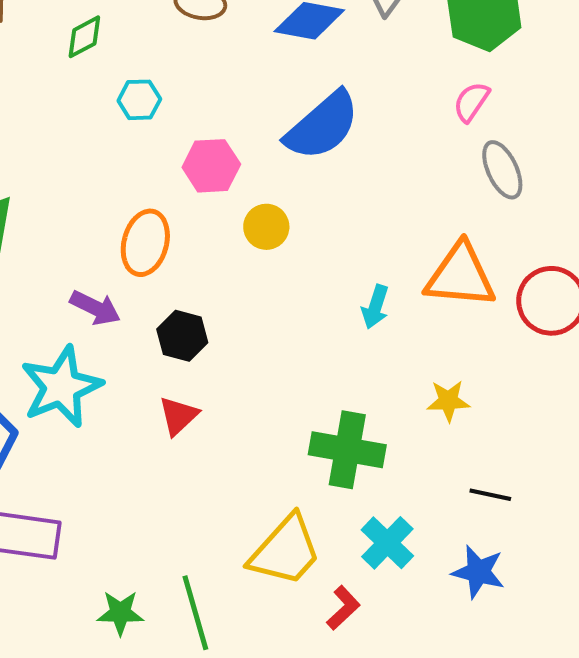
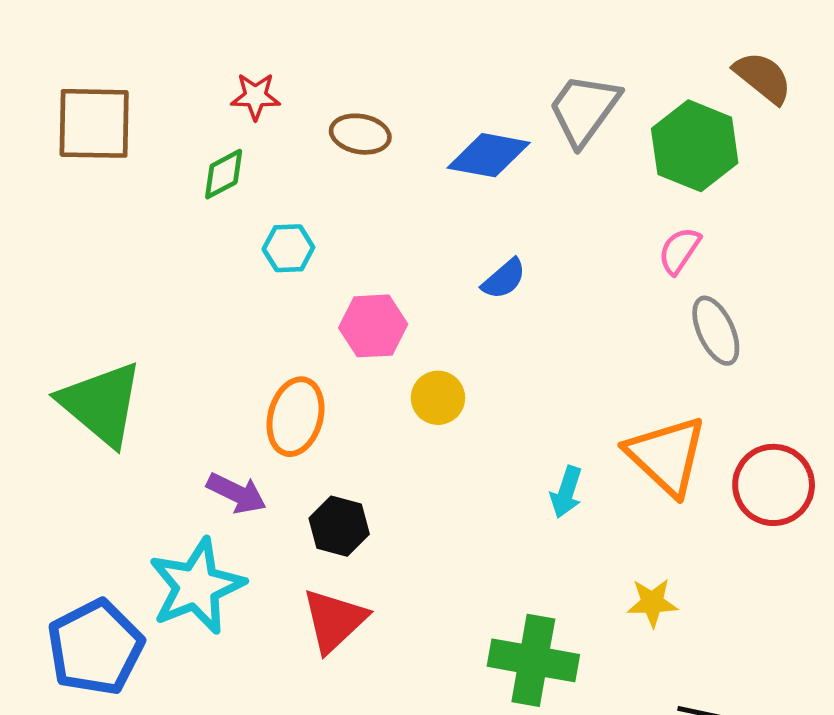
blue semicircle: (322, 126) -> (504, 279), size x0.5
orange triangle: (460, 276) -> (666, 455), turned 38
red triangle: (178, 416) -> (334, 620), size x1.4

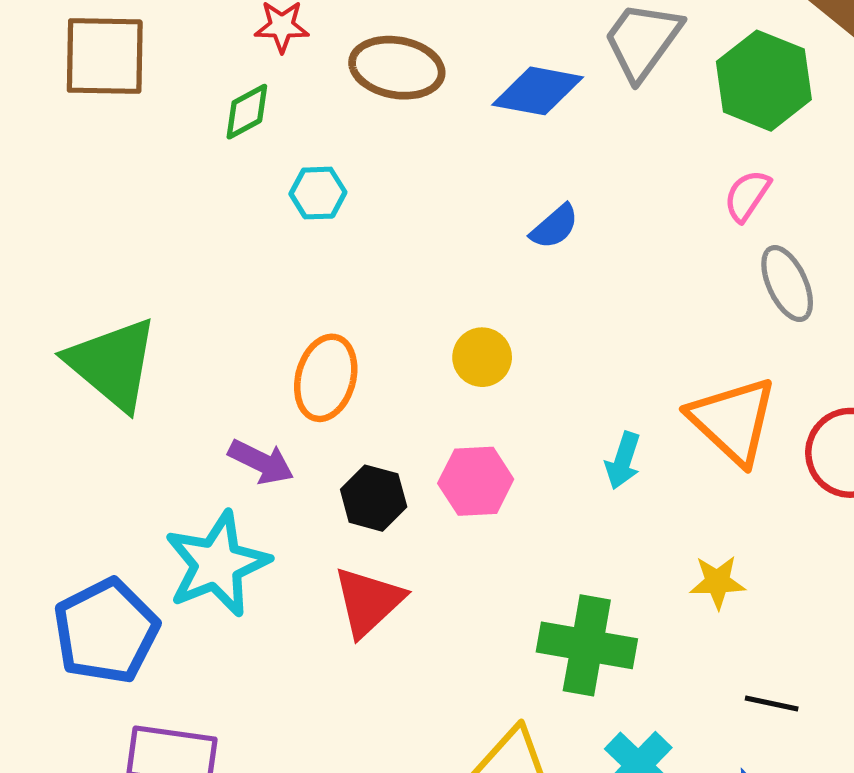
brown ellipse: (360, 134) -> (397, 68), size x1.4
pink hexagon: (373, 326) -> (476, 481), moved

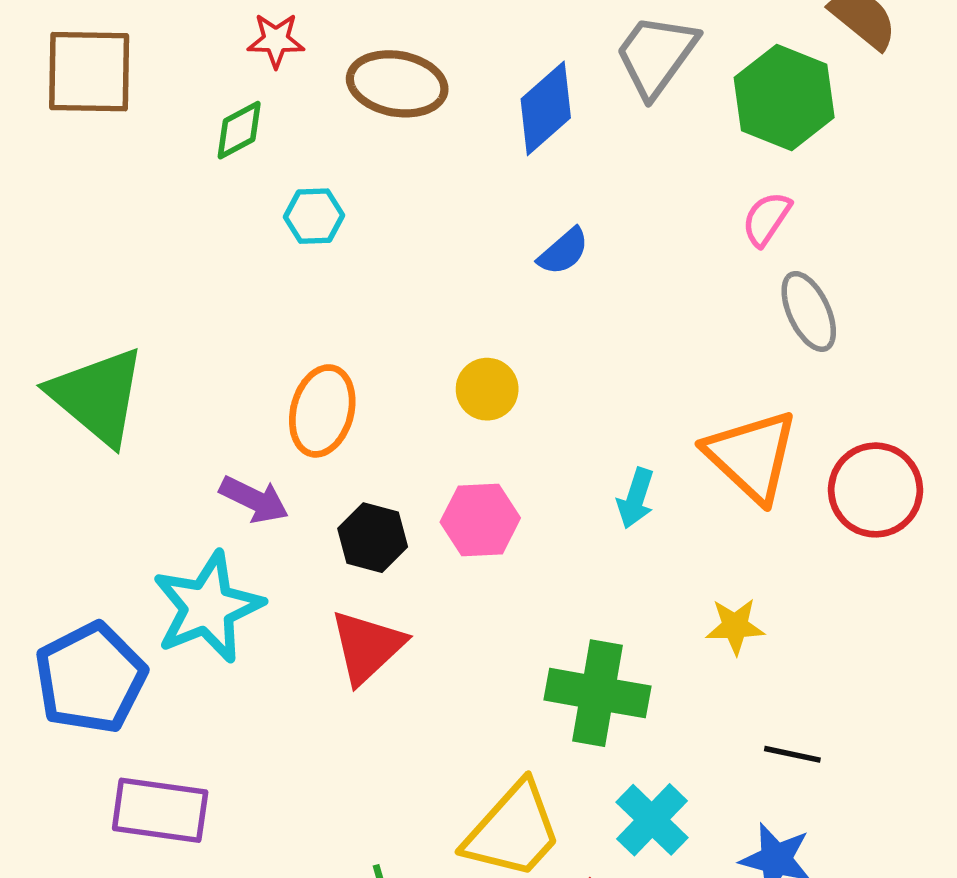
blue diamond: (538, 91) -> (546, 108), turned -52

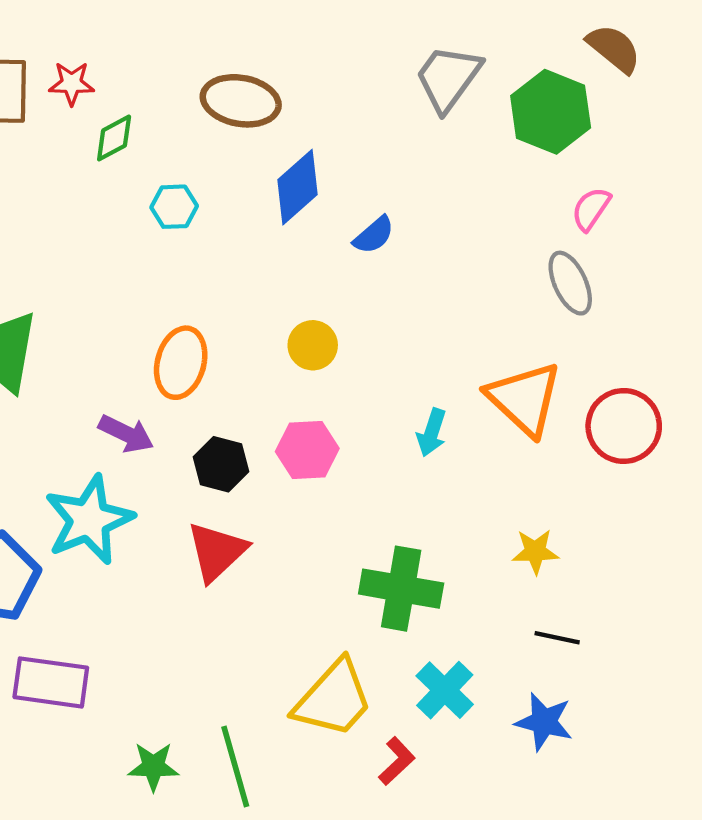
red star: (276, 40) -> (72, 83), moved
blue diamond: (546, 108) -> (297, 187), moved
pink semicircle: (766, 219) -> (591, 209), moved
yellow star: (735, 626) -> (535, 552), moved

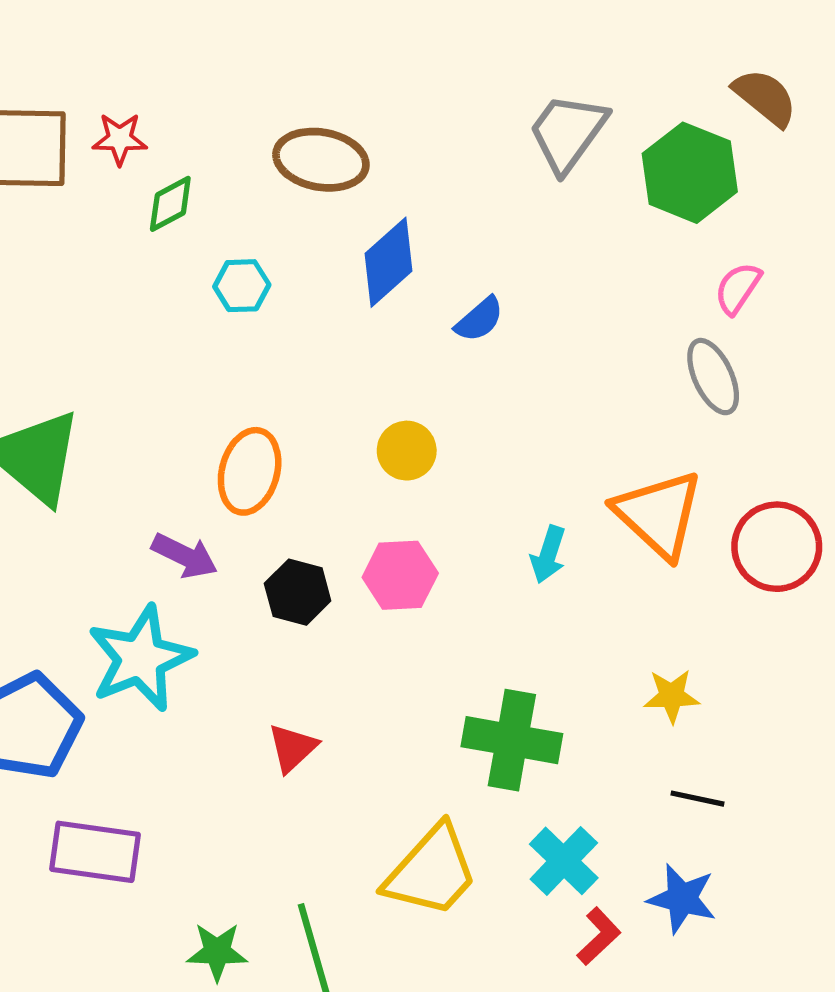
red triangle: (217, 552) -> (292, 748), moved, size x0.7
red L-shape: (397, 761) -> (599, 936), moved

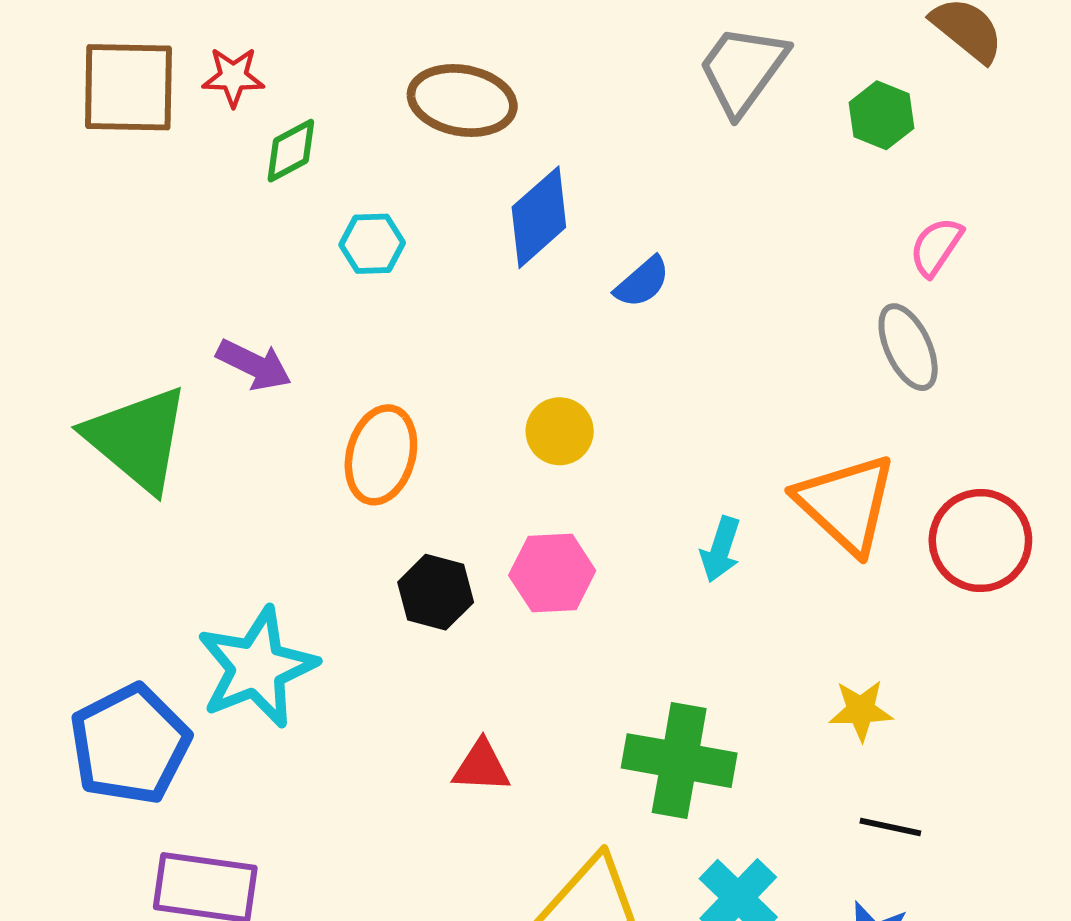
green hexagon: (690, 173) -> (881, 115), size x0.6
purple arrow: (185, 556) -> (254, 365), moved
red triangle: (292, 748) -> (481, 766), moved, turned 46

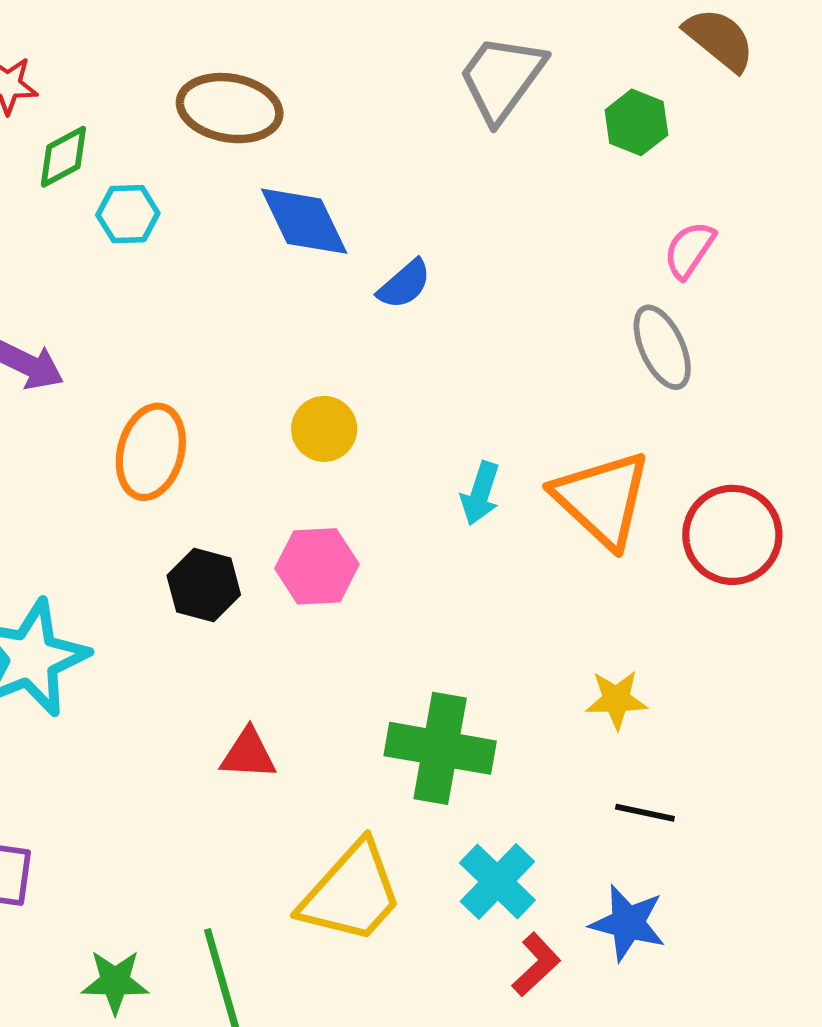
blue diamond: (539, 217) -> (304, 221), turned -74
cyan hexagon: (372, 244) -> (128, 214), moved
cyan arrow: (721, 549) -> (480, 493), moved

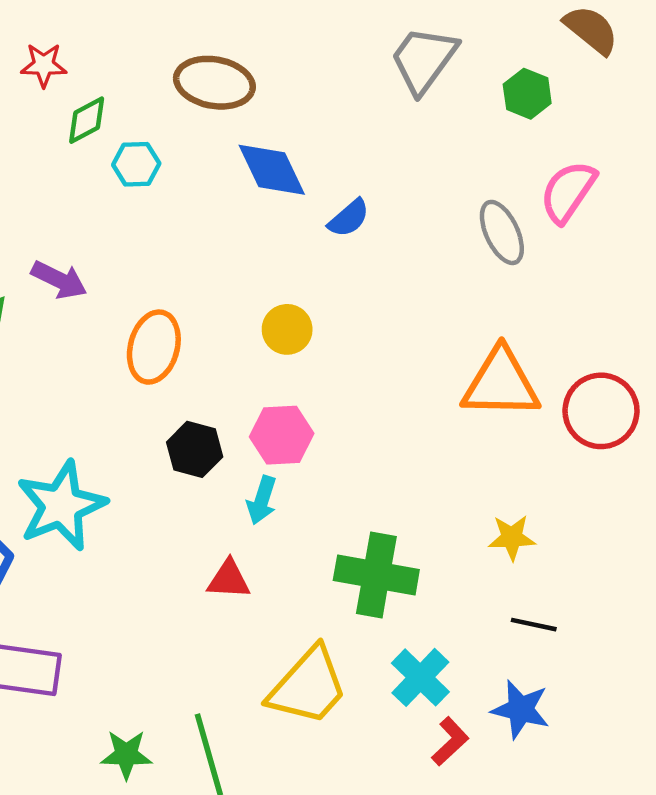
pink semicircle: (689, 250) -> (568, 192), size x1.4
gray ellipse: (662, 347) -> (502, 232), moved
cyan arrow: (480, 493) -> (262, 500), moved
orange triangle: (602, 499) -> (501, 383), turned -42

